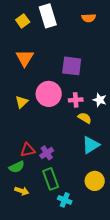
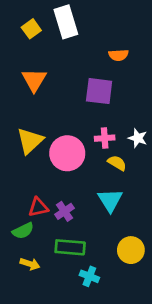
orange semicircle: (89, 18) -> (118, 55), moved
pink circle: (49, 94) -> (67, 153), moved
yellow triangle: (22, 102) -> (30, 141), size x1.5
cyan triangle: (91, 145) -> (110, 200), moved, turned -30
green rectangle: (51, 179) -> (70, 247), turned -65

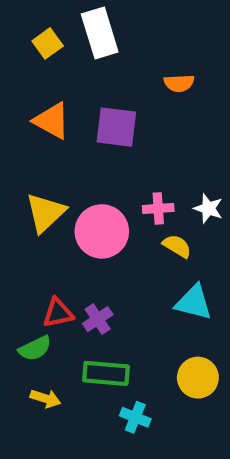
orange triangle: (34, 80) -> (52, 121), turned -32
purple square: (99, 91) -> (116, 127), moved
cyan triangle: (110, 200) -> (194, 302), moved, turned -44

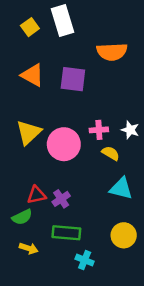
orange semicircle: (179, 83) -> (112, 52), size x1.6

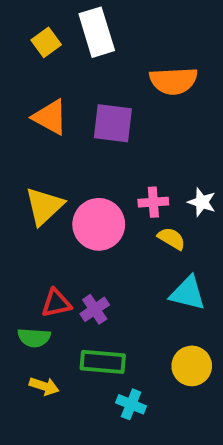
green semicircle: (22, 217) -> (34, 338), turned 30

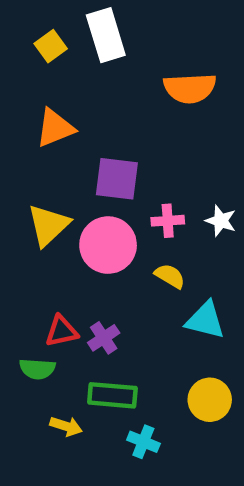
orange triangle: (50, 117) -> (55, 128), turned -51
purple square: (113, 123) -> (117, 179), moved
yellow semicircle: (172, 239) -> (170, 276), moved
yellow arrow: (44, 386) -> (66, 426), moved

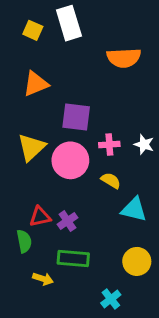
yellow square: (51, 46) -> (33, 30), turned -30
green semicircle: (37, 369) -> (24, 241), turned -105
cyan cross: (143, 442) -> (111, 299), moved, turned 30

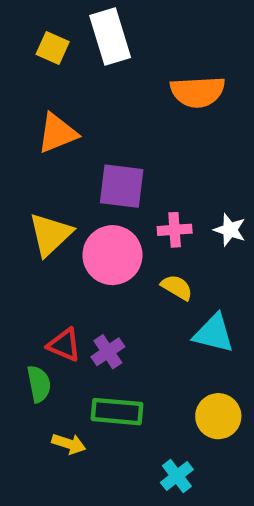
red triangle: (40, 217) -> (64, 345), turned 35

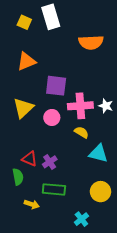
pink cross: (175, 230) -> (80, 106), size x1.6
pink circle: (112, 255) -> (52, 117), size x0.6

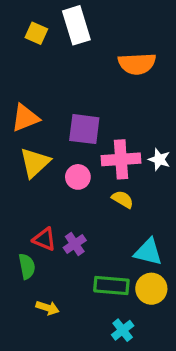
orange triangle: (26, 61) -> (25, 118), moved
cyan triangle: (98, 153) -> (148, 252), moved
green rectangle: (54, 189) -> (111, 286), moved

